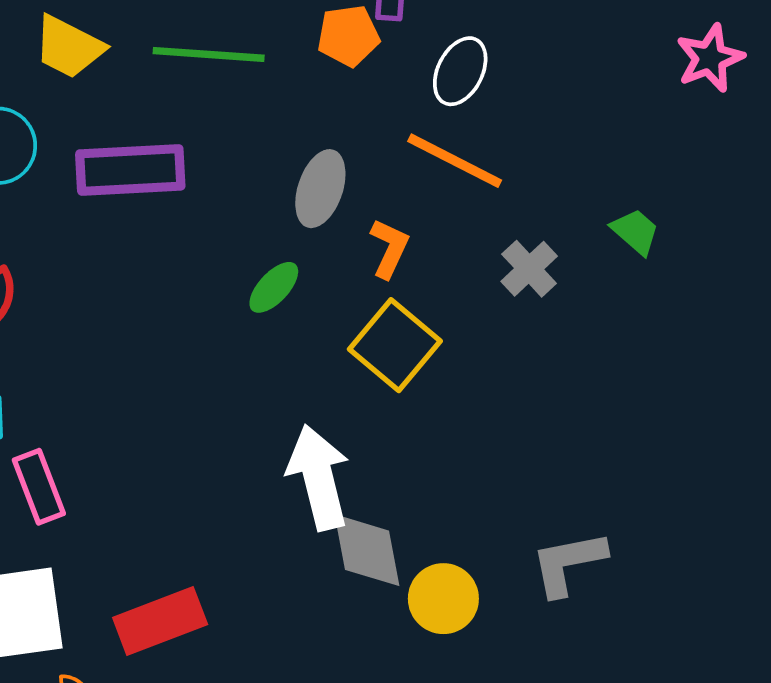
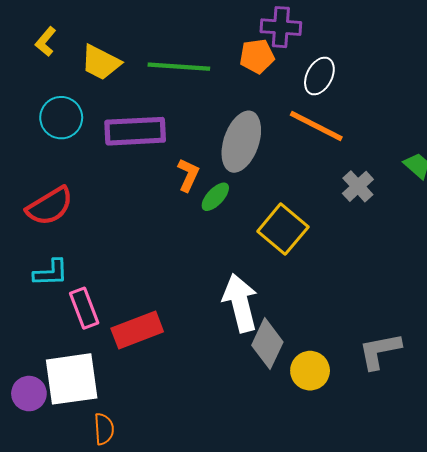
gray ellipse: (320, 189) -> (241, 142), size x1.4
orange L-shape: (389, 248) -> (188, 175), moved
gray diamond: (367, 550) -> (267, 344), turned 36
red rectangle: (160, 621) -> (137, 330), moved

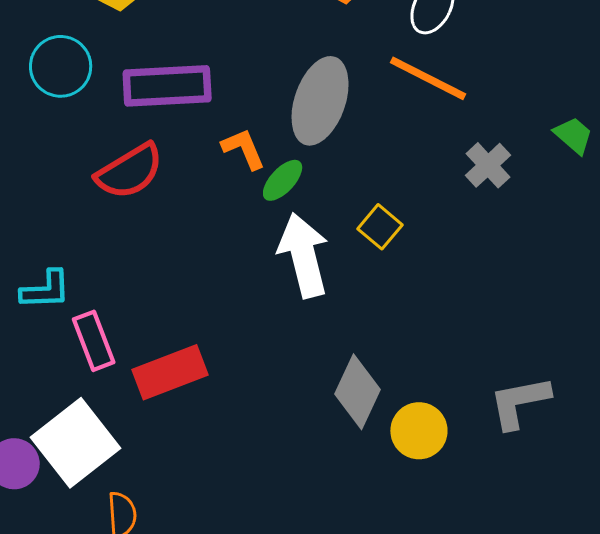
orange L-shape: (188, 175) -> (244, 149), turned -48
red semicircle: (50, 206) -> (130, 171), moved
yellow square: (283, 229) -> (380, 227), size x0.6
white arrow: (240, 303) -> (304, 255), moved
white square: (72, 379) -> (76, 443), turned -30

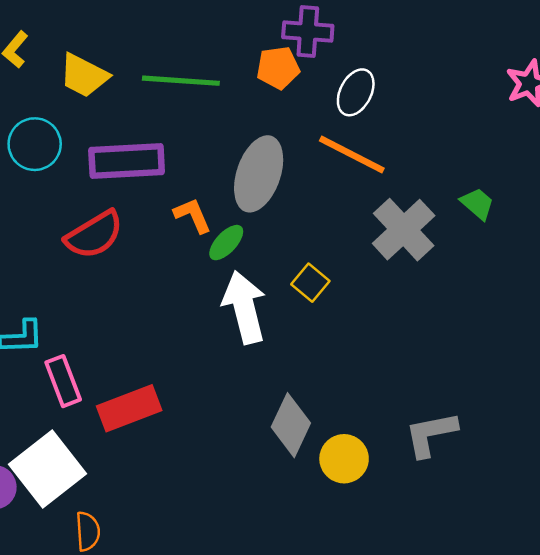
gray cross: (488, 165) -> (404, 230), size x1.6

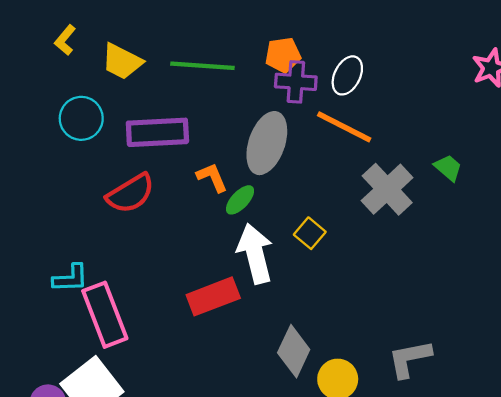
purple cross: (308, 32) -> (296, 82), moved
pink rectangle: (63, 381) -> (105, 315), size x1.5
red rectangle: (129, 408) -> (213, 296), moved

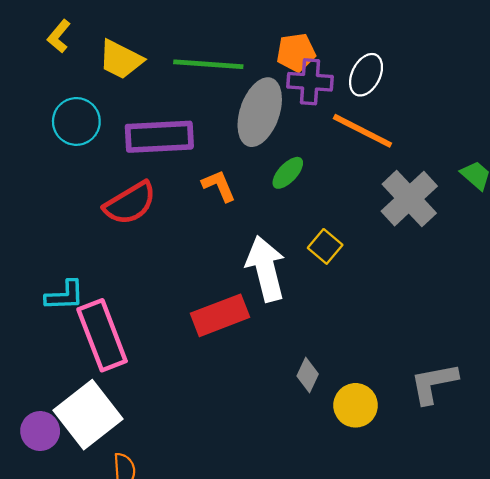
gray ellipse: (267, 143) -> (260, 112), moved
green ellipse: (240, 200) -> (288, 173), moved
gray diamond: (294, 351) -> (308, 375), size x0.6

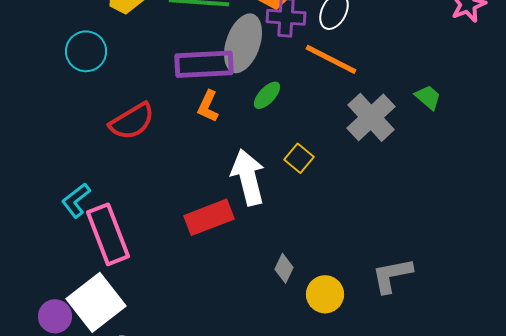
purple rectangle: (159, 137) -> (204, 64), moved
orange L-shape: (219, 186) -> (208, 106), turned -132
cyan L-shape: (65, 296) -> (76, 200), turned 144

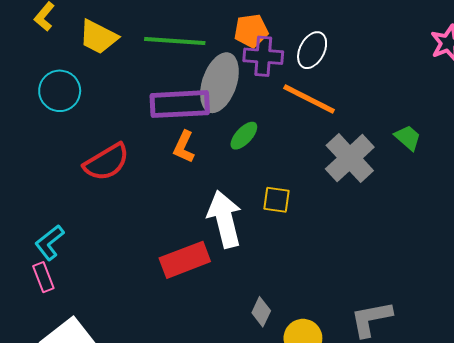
yellow square: (299, 158) -> (276, 200), turned -32
pink rectangle: (108, 234) -> (43, 277), moved, size x0.5

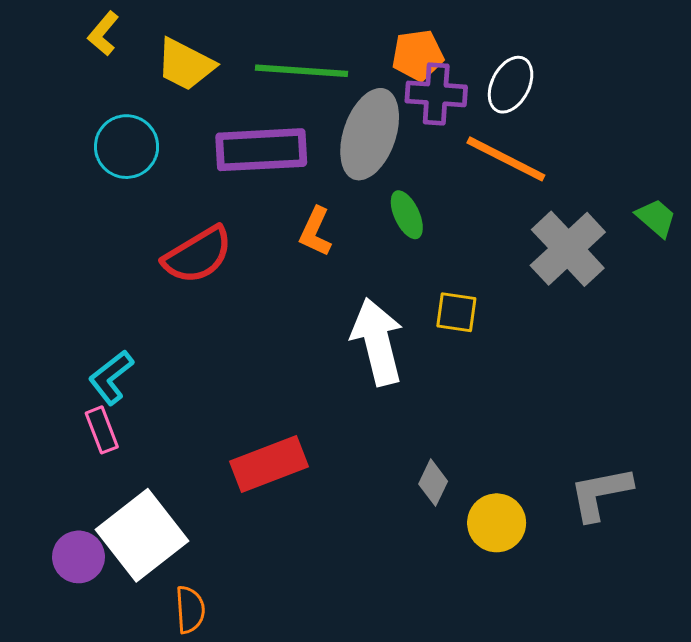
purple rectangle: (180, 104) -> (261, 150), moved
green ellipse: (244, 136) -> (407, 215), turned -68
red rectangle: (185, 260) -> (269, 464), moved

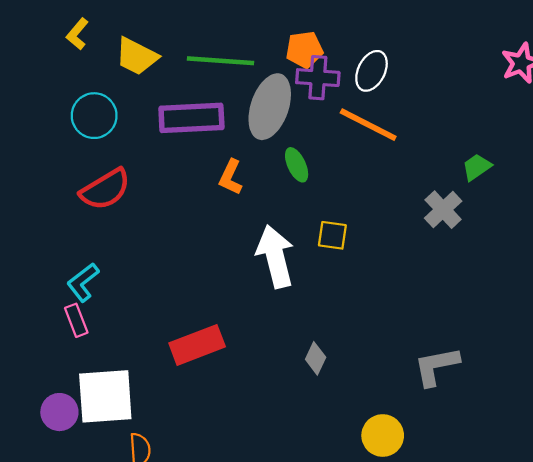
green trapezoid: (656, 218) -> (477, 167), turned -76
gray cross: (568, 249) -> (443, 210), moved, size x0.7
red semicircle: (198, 255) -> (105, 189), moved
yellow circle: (497, 523) -> (383, 436), moved
white square: (142, 535) -> (105, 396), turned 34

